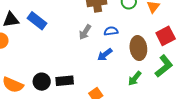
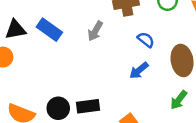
blue semicircle: (111, 31) -> (146, 40), turned 48
gray arrow: (85, 32) -> (95, 31), moved

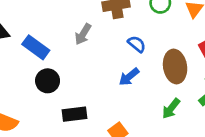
blue rectangle: (49, 30) -> (36, 47), moved
black circle: (58, 108) -> (48, 81), moved

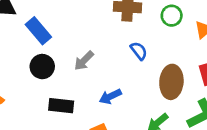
gray arrow: (83, 34) -> (84, 61), moved
blue arrow: (129, 77) -> (110, 97), moved

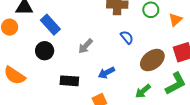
black circle: (42, 67) -> (45, 51), moved
brown ellipse: (171, 82) -> (152, 60), turned 50

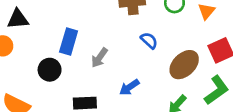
blue rectangle: (50, 25) -> (69, 41), moved, turned 66

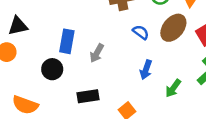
brown ellipse: (184, 65) -> (173, 28), moved
blue arrow: (129, 87) -> (146, 70), moved, turned -30

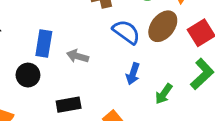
blue semicircle: (141, 32) -> (126, 32), size x1.5
gray arrow: (97, 53) -> (78, 56), turned 78

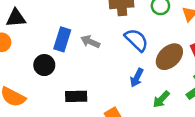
brown ellipse: (163, 26) -> (169, 57), moved
gray arrow: (78, 56) -> (90, 42), moved

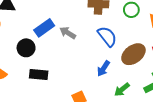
blue rectangle: (62, 39) -> (44, 28), turned 30
black rectangle: (76, 96) -> (39, 75), moved

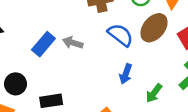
black circle: (26, 48) -> (16, 84), moved
brown ellipse: (133, 54) -> (154, 28), moved

